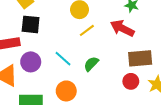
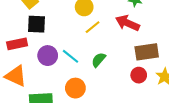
purple circle: (31, 62) -> (48, 56), moved

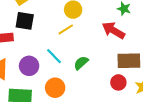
yellow line: (93, 27) -> (66, 29), moved
purple circle: (48, 56) -> (29, 66), moved

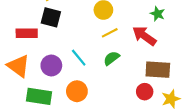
yellow line: (66, 29) -> (110, 33), moved
green semicircle: (81, 63) -> (111, 58), moved

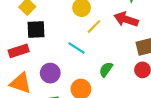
cyan line: (79, 58) -> (76, 48), moved
green semicircle: (111, 58) -> (106, 69), moved

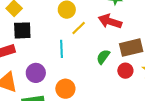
cyan line: (76, 48) -> (62, 49), turned 54
green semicircle: (106, 69) -> (103, 57), moved

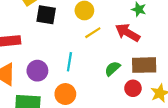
black square: (22, 30) -> (46, 15), moved
cyan line: (62, 49) -> (69, 62), moved

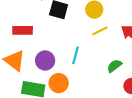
orange circle: (65, 94) -> (59, 83), moved

